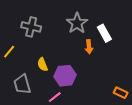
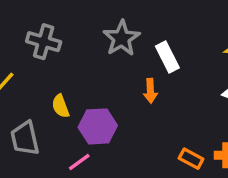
orange arrow: (89, 47) -> (150, 91), moved

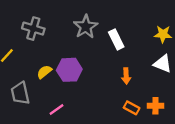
orange arrow: (150, 91) -> (126, 76), moved
yellow semicircle: (61, 106) -> (44, 72), turned 70
purple hexagon: (98, 126) -> (69, 70), moved

